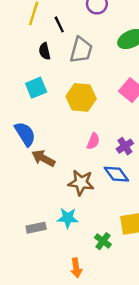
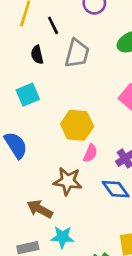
yellow hexagon: (81, 97) -> (77, 125), moved
brown arrow: (43, 158) -> (40, 209), moved
brown star: (81, 183) -> (68, 181), moved

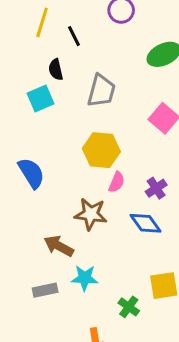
gray trapezoid: (77, 53) -> (101, 91), moved
cyan square: (28, 95) -> (40, 98), moved

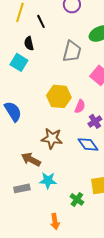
gray trapezoid: (101, 91) -> (72, 51), moved
cyan square: (40, 98) -> (19, 62), turned -36
pink semicircle: (117, 182) -> (80, 106), moved

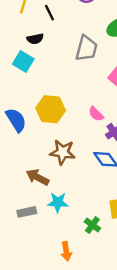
black semicircle: (29, 43) -> (35, 39), turned -88
yellow hexagon: (59, 96) -> (51, 109), moved
pink semicircle: (80, 106) -> (96, 114), turned 112

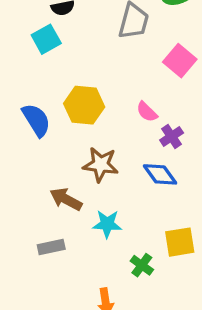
cyan square: (23, 61) -> (46, 39), turned 30
cyan star: (58, 202) -> (107, 224), moved

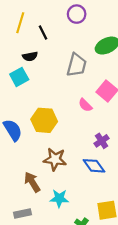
pink semicircle: (147, 112) -> (85, 105), moved
brown arrow: (66, 199) -> (32, 182), turned 30

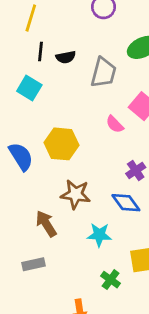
black line: (43, 33) -> (41, 52), moved, turned 32
black semicircle: (30, 56) -> (66, 57), moved
cyan square: (19, 77) -> (29, 88), turned -30
cyan star: (59, 198) -> (99, 235), moved

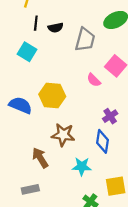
blue semicircle: (21, 156) -> (21, 105), turned -35
blue diamond: (126, 203) -> (103, 141), turned 45

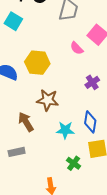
blue diamond: (103, 141) -> (90, 122), moved

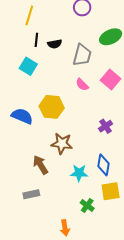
pink semicircle: (77, 48) -> (82, 85), moved

